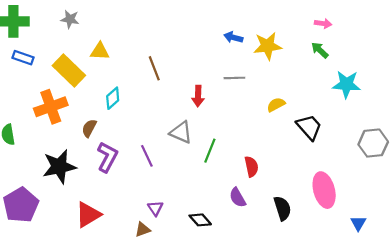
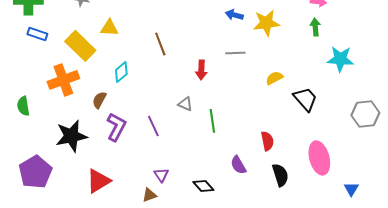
green arrow: (320, 50) -> (315, 27), turned 42
gray triangle: (181, 132) -> (185, 104), size x0.7
green line: (210, 151) -> (212, 121), turned -30
red semicircle: (251, 167) -> (267, 141), moved

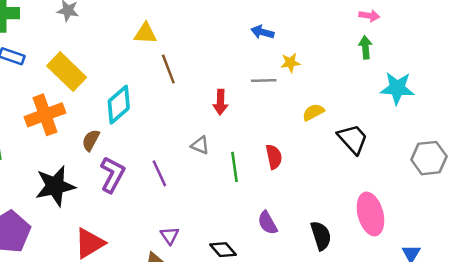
yellow star: (266, 23) -> (290, 63), moved, size x0.6
yellow triangle: (109, 28) -> (145, 33), moved
cyan diamond: (121, 72) -> (119, 105), size x1.4
red semicircle: (267, 141) -> (274, 157), moved

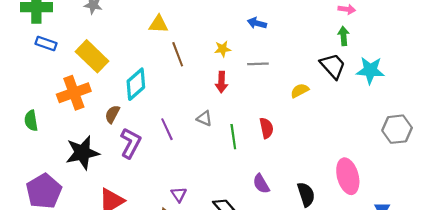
yellow star: (290, 63) -> (223, 49), moved
black trapezoid: (353, 139) -> (333, 66), moved
purple line: (159, 173) -> (167, 129), moved

